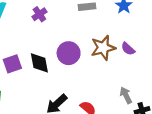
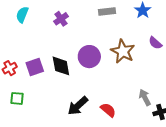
brown star: (103, 48) -> (123, 51), turned -30
purple semicircle: (128, 49) -> (155, 43), moved

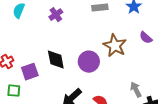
purple circle: (89, 57) -> (89, 62), moved
purple square: (35, 67) -> (30, 72), moved

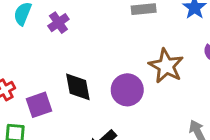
purple cross: (56, 15) -> (58, 23), moved

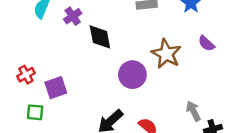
black diamond: (78, 87) -> (100, 37), moved

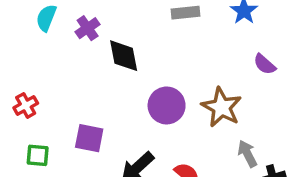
brown star: (166, 54) -> (222, 107), moved
purple square: (56, 88) -> (89, 138), moved, turned 30

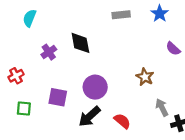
purple cross: (88, 28) -> (49, 52), moved
purple circle: (167, 105) -> (95, 87), moved
brown star: (222, 107) -> (145, 77), size x0.7

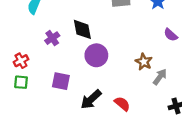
purple circle: (95, 87) -> (96, 55), moved
gray arrow: (162, 107) -> (160, 77), moved, turned 63
green square: (24, 109) -> (21, 82), moved

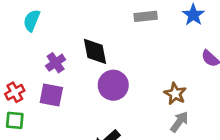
gray arrow: (160, 77) -> (179, 122), moved
purple square: (61, 81) -> (51, 95), moved

